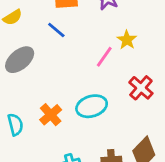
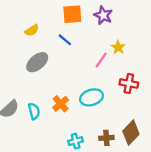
red cross: (141, 88) -> (129, 84), turned -30

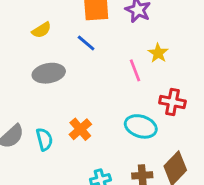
pink line: (101, 60) -> (135, 70), turned -56
gray ellipse: (37, 62) -> (49, 73), turned 30
cyan ellipse: (92, 97) -> (141, 126), moved, turned 35

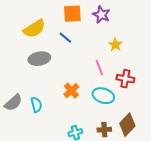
yellow semicircle: (41, 30) -> (34, 29), size x1.6
pink line: (135, 70) -> (99, 68), moved
orange cross: (80, 129) -> (71, 91), moved

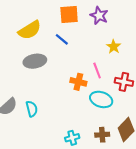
orange cross: (71, 91) -> (78, 82), moved, turned -35

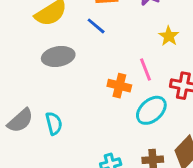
cyan ellipse: (101, 99) -> (151, 110), turned -60

